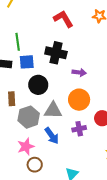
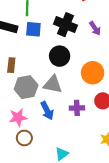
purple arrow: (79, 72) -> (95, 28), moved, turned 40
black circle: (38, 85) -> (60, 56), moved
orange circle: (79, 100) -> (93, 73), moved

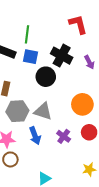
black circle: (60, 56) -> (46, 77), moved
purple cross: (77, 108) -> (64, 136), turned 32

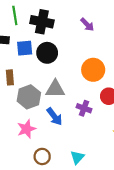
black cross: (62, 56) -> (42, 22), moved
blue square: (31, 57) -> (25, 48), moved
brown circle: (10, 159) -> (42, 156), moved

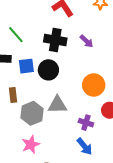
green line: (15, 15) -> (16, 35), turned -30
black cross: (42, 22) -> (55, 40), moved
blue arrow: (54, 117) -> (84, 146), moved

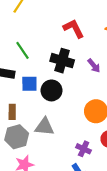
gray triangle: (57, 105) -> (44, 127), moved
gray hexagon: (32, 113) -> (17, 137), moved

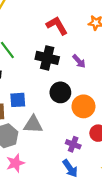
blue square: (29, 84) -> (18, 100), moved
black circle: (52, 90) -> (60, 92), moved

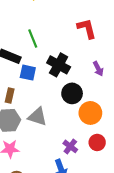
black cross: (47, 58) -> (59, 65), moved
blue square: (18, 100) -> (28, 73), moved

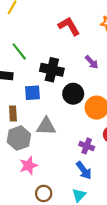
blue square: (28, 73) -> (33, 93), moved

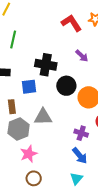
red L-shape: (69, 26) -> (71, 23), moved
green line: (19, 51) -> (13, 39), moved, turned 54
brown circle: (44, 193) -> (34, 178), moved

